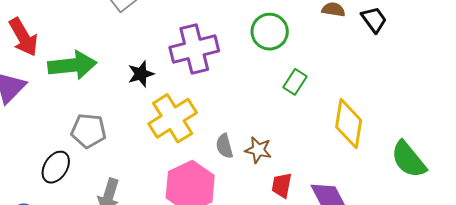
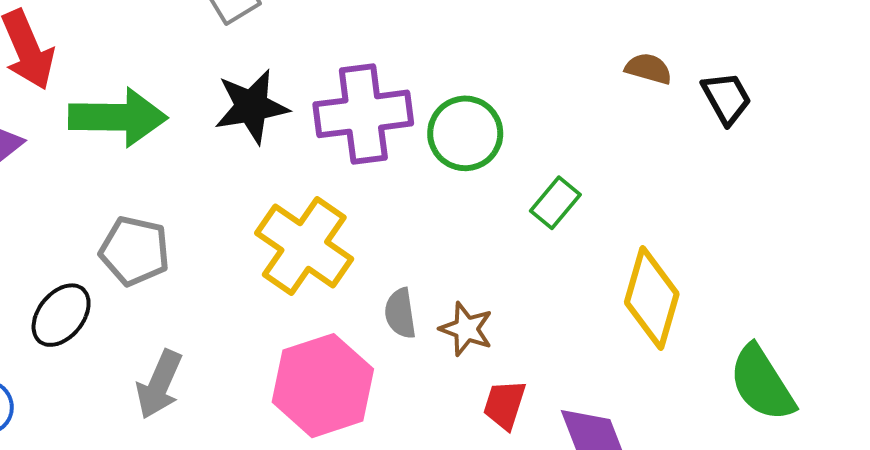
green circle: (270, 32) -> (465, 133), moved
black star: (141, 74) -> (252, 107), moved, size x1.4
yellow cross: (173, 118) -> (304, 246), turned -30

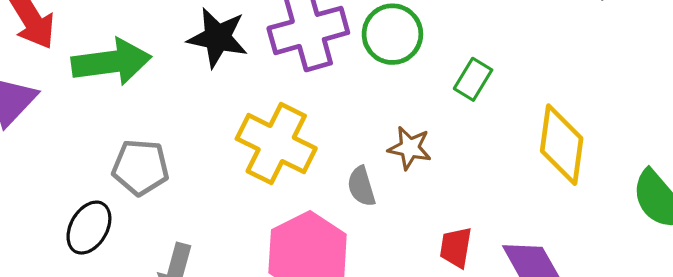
black star: (252, 107) -> (218, 38), turned 30
brown star: (466, 329) -> (410, 148), moved

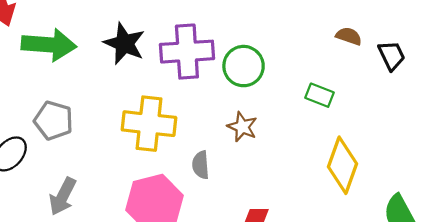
green rectangle: (473, 79) -> (320, 95), moved, turned 68
yellow cross: (276, 144) -> (149, 124), turned -32
brown star: (410, 148) -> (242, 127), moved

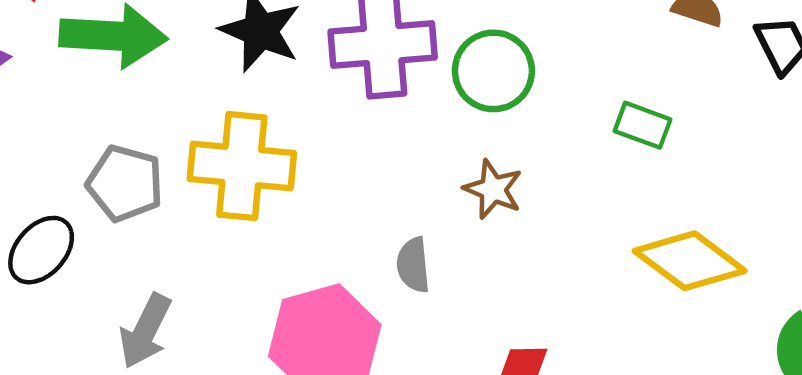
yellow cross: (149, 124) -> (242, 166), moved
yellow diamond: (343, 165) -> (690, 261), turned -72

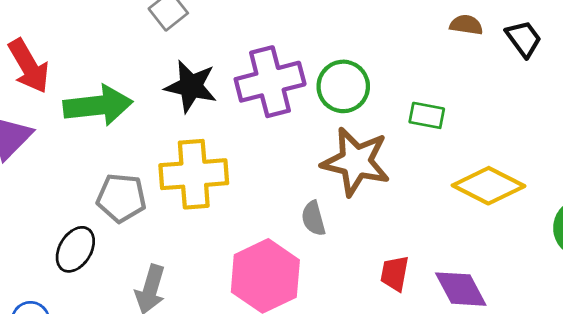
green rectangle: (643, 125) -> (427, 115), moved
brown star: (493, 189) -> (356, 162), size x1.8

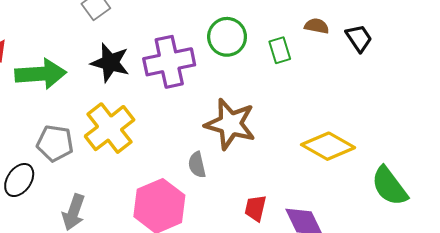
green circle: (343, 86) -> (227, 37), moved
green rectangle: (427, 115) -> (280, 50), moved, turned 60
yellow cross: (194, 174) -> (110, 128), turned -36

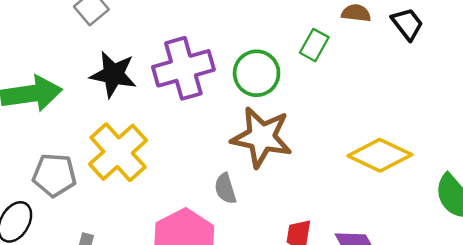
green circle: (227, 37) -> (257, 73), moved
green rectangle: (280, 50) -> (314, 45), turned 50

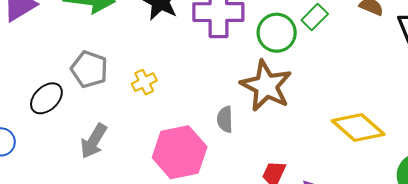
green rectangle: (314, 45) -> (315, 17), moved
yellow cross: (118, 152) -> (144, 82), moved, size x0.5

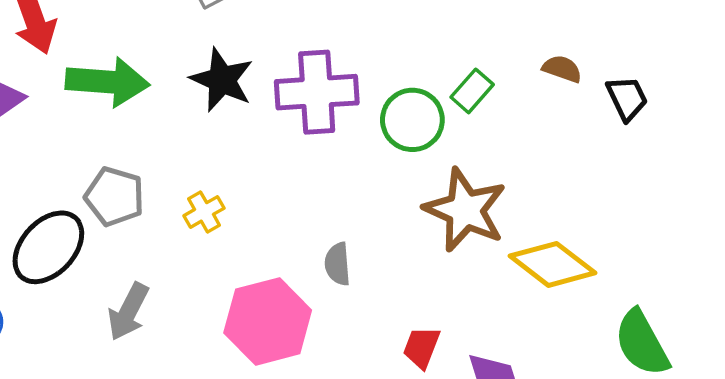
brown star: (266, 86) -> (465, 210), moved
black ellipse: (46, 98) -> (48, 247), size x1.4

